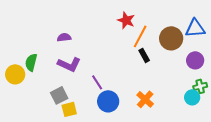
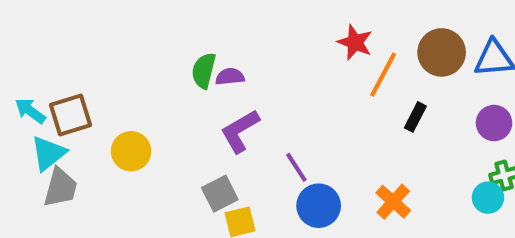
brown circle: (171, 38) -> (442, 52), moved
black rectangle: (144, 55) -> (415, 117), moved, turned 56
green semicircle: (31, 62) -> (204, 71), moved
purple L-shape: (69, 64) -> (240, 131), turned 125

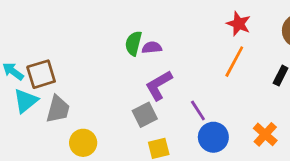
orange line: (383, 75) -> (234, 62), moved
yellow circle: (131, 151) -> (83, 143), moved
gray trapezoid: (60, 188) -> (58, 109), moved
gray square: (220, 194) -> (145, 115), moved

